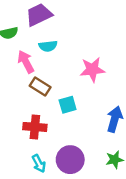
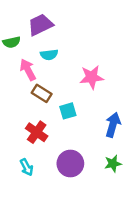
red cross: (35, 127) -> (37, 132), turned 30
cyan arrow: (39, 164) -> (27, 167), moved

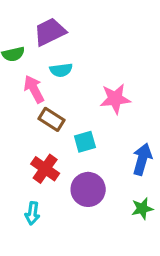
purple circle: (70, 164) -> (88, 189), moved
cyan arrow: (27, 167) -> (32, 213), turned 36

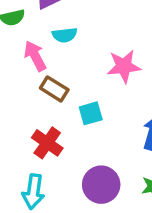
purple circle: (88, 189) -> (101, 185), moved
cyan arrow: (32, 213) -> (33, 192), size x1.4

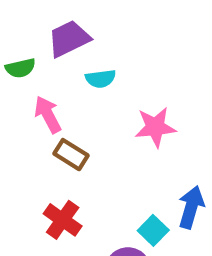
cyan semicircle: (65, 35) -> (100, 79), moved
cyan square: (91, 113) -> (153, 230), moved, turned -30

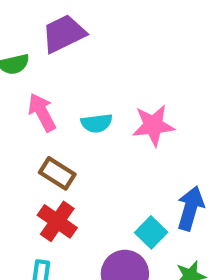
cyan semicircle: (100, 79) -> (97, 123), moved
brown rectangle: (71, 155) -> (57, 173), moved

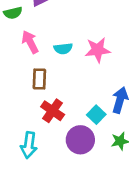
brown rectangle: (57, 173) -> (39, 79), turned 60
red cross: (57, 221) -> (53, 111), moved

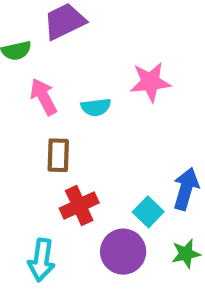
pink star: (98, 50) -> (150, 82), moved
red cross: (53, 111) -> (79, 206), turned 30

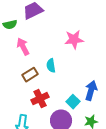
cyan semicircle: (96, 107) -> (51, 66), moved, turned 88
brown rectangle: (58, 155) -> (30, 75), turned 56

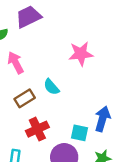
cyan semicircle: (51, 66) -> (51, 87), turned -32
cyan square: (73, 102) -> (79, 133), turned -32

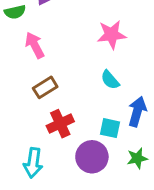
cyan semicircle: (51, 87) -> (110, 80), moved

